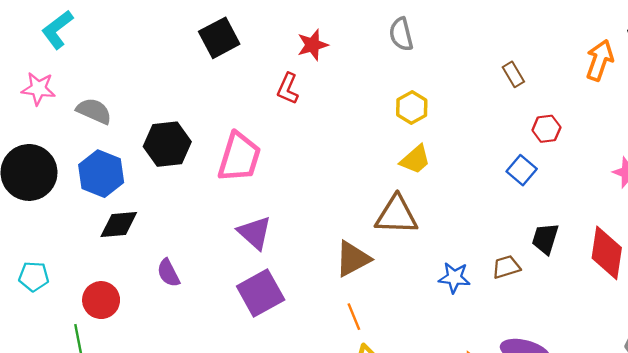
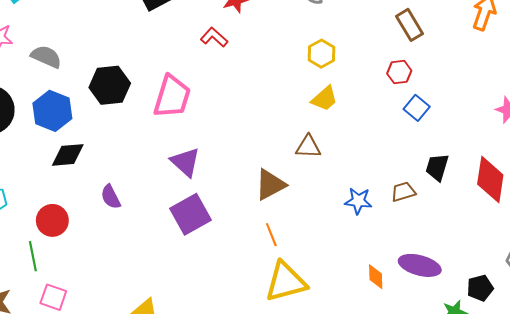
brown rectangle: (513, 74) -> (409, 25), size x1.4
red L-shape: (288, 89) -> (214, 37), turned 108
red hexagon: (546, 129) -> (399, 72), moved
brown triangle: (396, 215) -> (308, 147), size x0.7

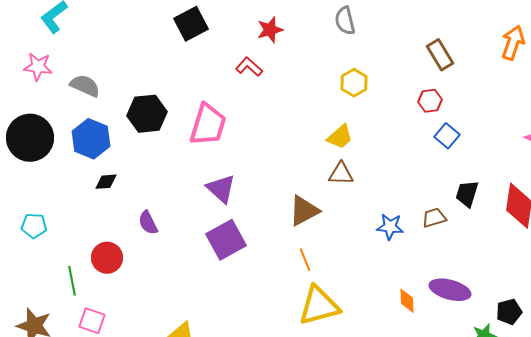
yellow trapezoid: (325, 99) -> (340, 137), moved
black diamond: (68, 155) -> (106, 182), size x0.7
red circle: (52, 220) -> (107, 258), moved

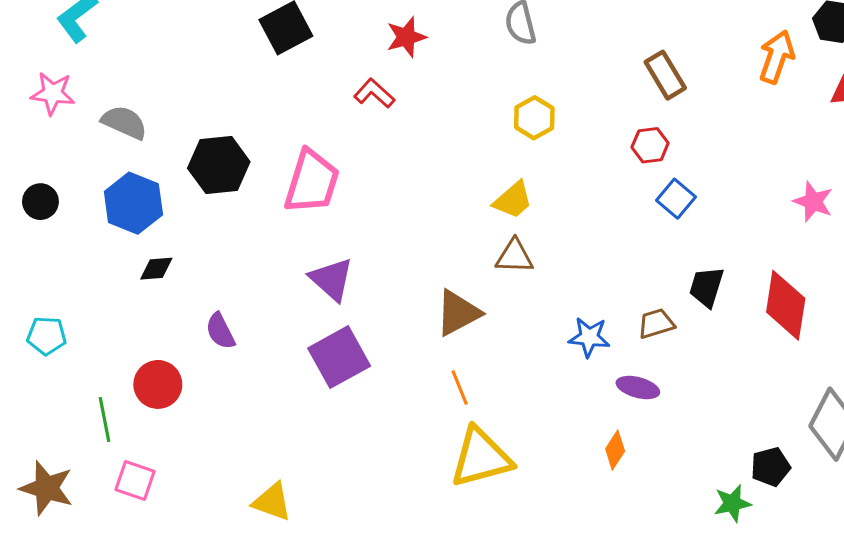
black circle: (30, 138) -> (40, 202), size x0.5
purple ellipse: (450, 290) -> (638, 387), moved, size x0.7
orange diamond: (407, 301) -> (615, 450), turned 35

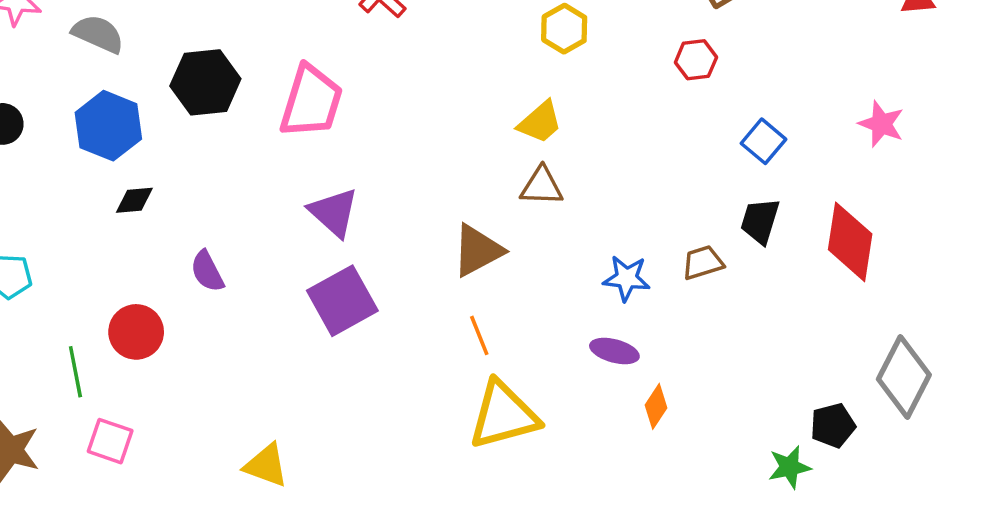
blue square: (676, 199) -> (763, 141), moved
purple ellipse: (638, 387) -> (614, 351), moved

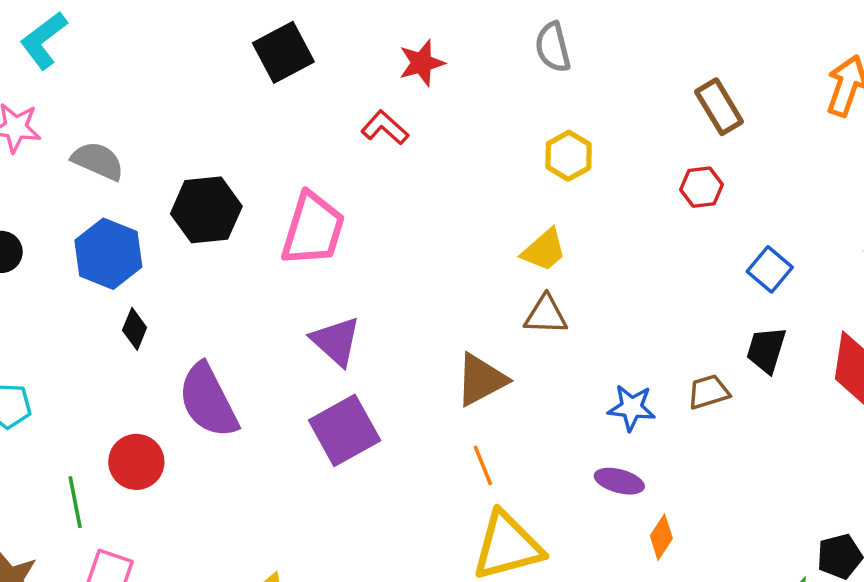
black diamond: (134, 200) -> (135, 329), turned -63
purple semicircle: (207, 271) -> (208, 401), size x1.8

